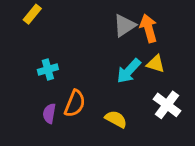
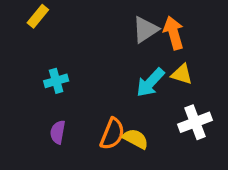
orange semicircle: (75, 103) -> (112, 134), moved
white cross: (167, 105) -> (195, 122), turned 32

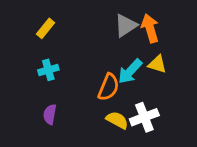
yellow rectangle: (38, 16) -> (45, 28), moved
white cross: (195, 122) -> (144, 117), moved
orange semicircle: (112, 134) -> (109, 87), moved

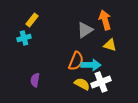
gray triangle: (126, 25) -> (85, 30), moved
cyan cross: (48, 70) -> (24, 38), moved
cyan arrow: (130, 71) -> (91, 65), moved, turned -132

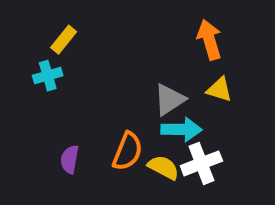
gray triangle: (85, 30) -> (169, 100), moved
orange semicircle: (76, 61) -> (128, 151), moved

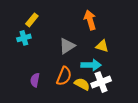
orange arrow: (209, 40) -> (90, 20), moved
yellow triangle: (219, 90) -> (102, 46), moved
gray triangle: (169, 100) -> (67, 46), moved

